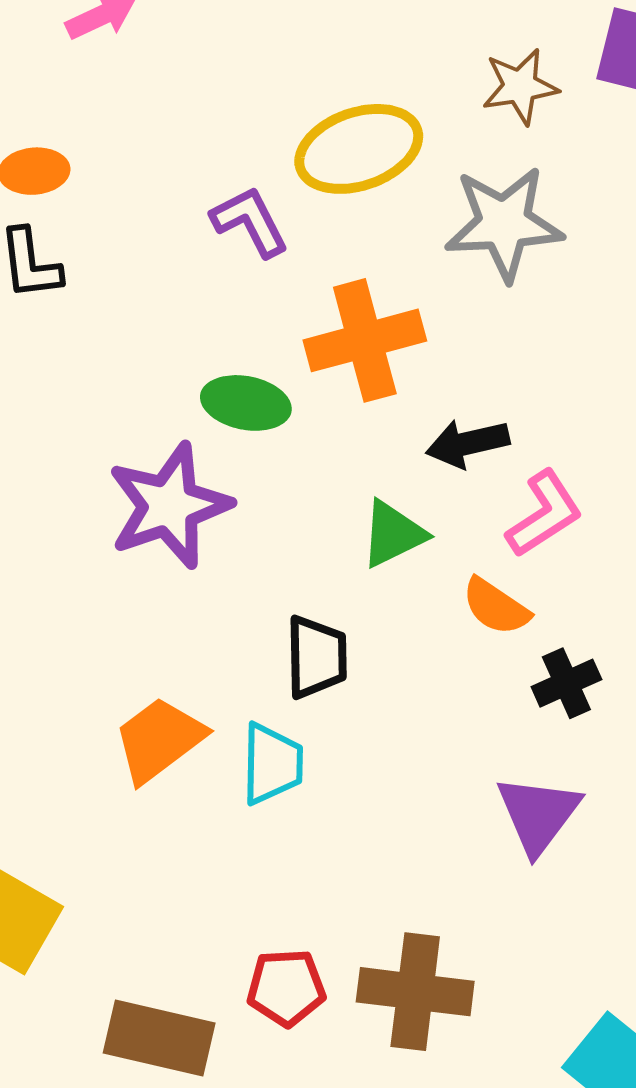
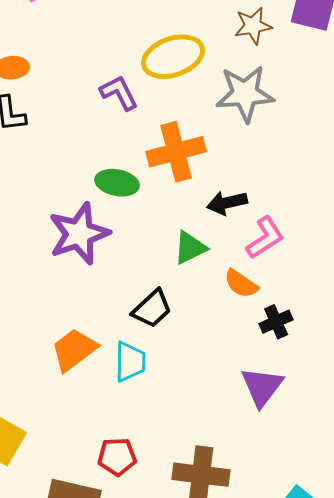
black trapezoid: (316, 657) -> (152, 309), turned 48
red pentagon: (286, 988) -> (117, 457), moved

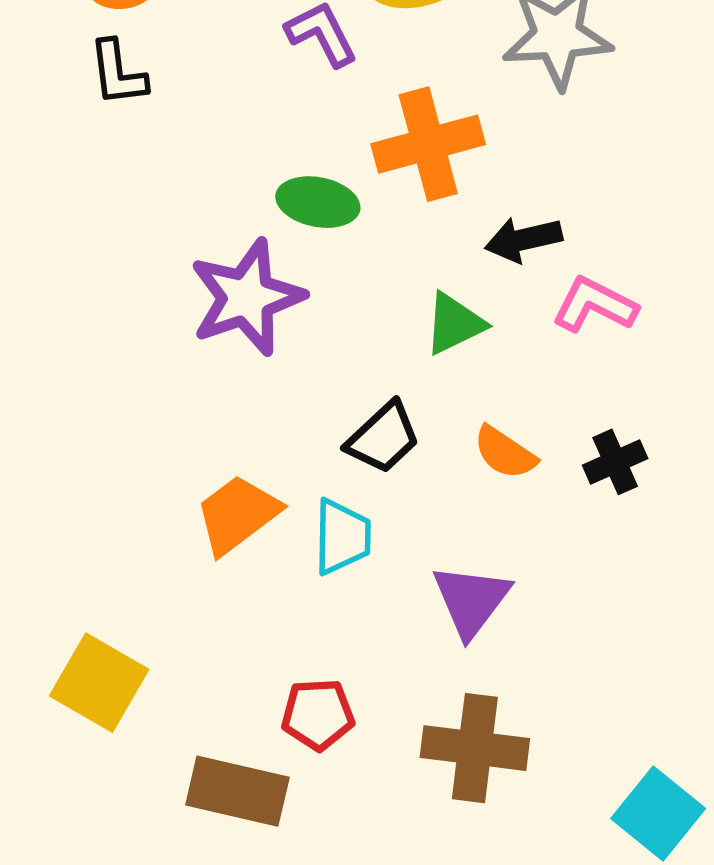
pink L-shape: (265, 238) -> (595, 305), turned -120
orange semicircle: (241, 284) -> (505, 453), moved
purple triangle: (262, 387) -> (471, 600), moved

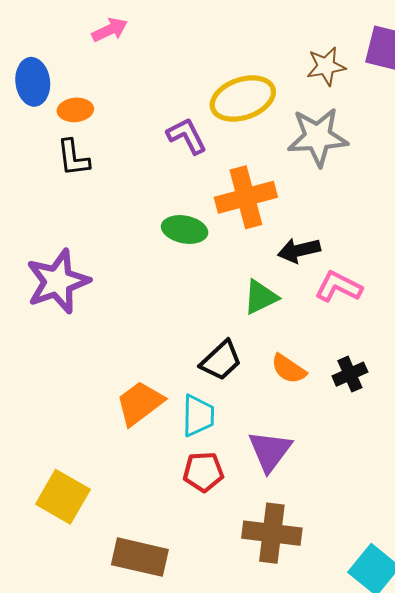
purple star: (247, 297) -> (58, 281), moved
red pentagon: (318, 714) -> (203, 472), moved

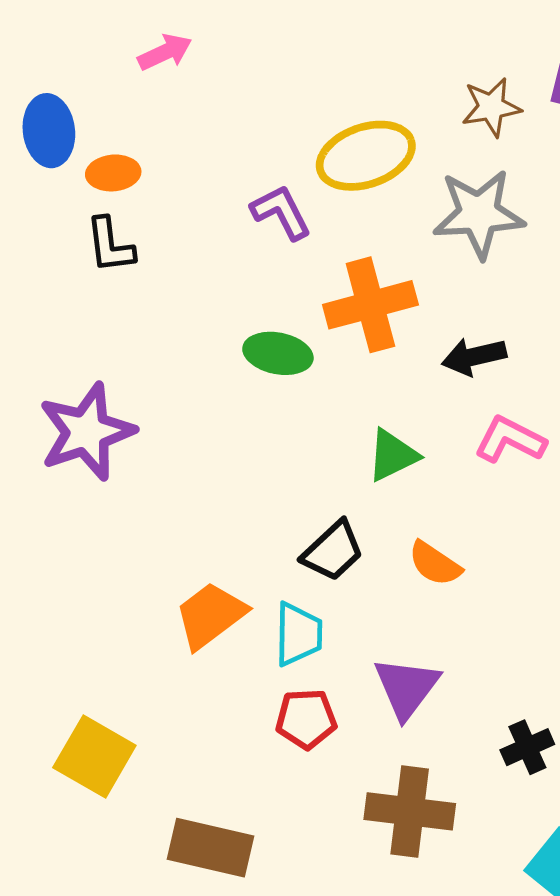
black arrow: (299, 250) -> (474, 357), moved
black cross: (350, 374) -> (527, 747), moved

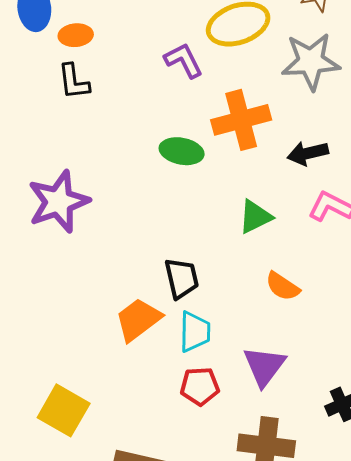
black trapezoid: (333, 551) -> (182, 278), moved, turned -60

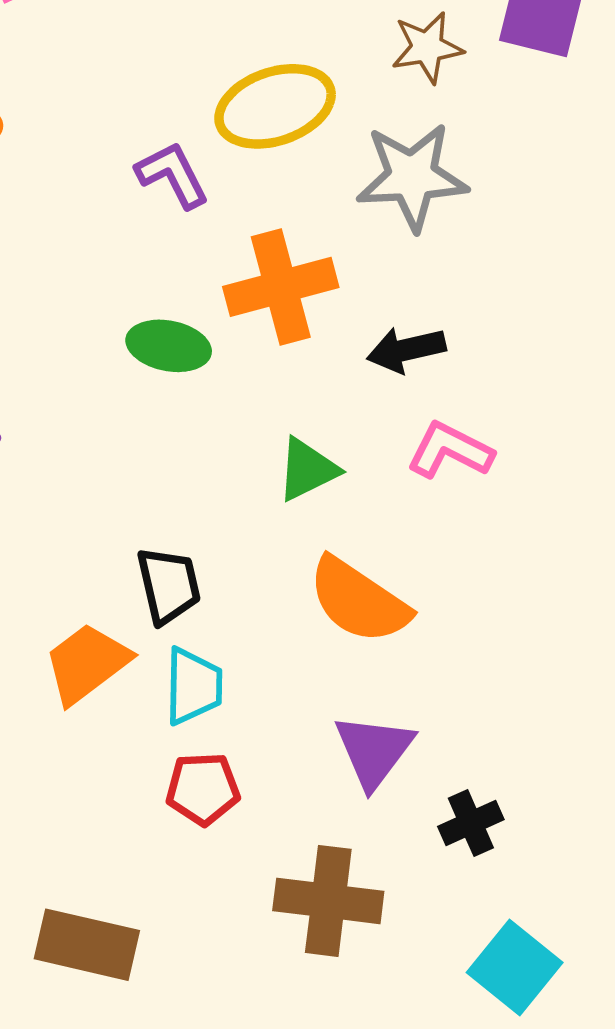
orange semicircle: (282, 286) -> (359, 601), size x1.6
purple triangle: (264, 366) -> (374, 751), moved

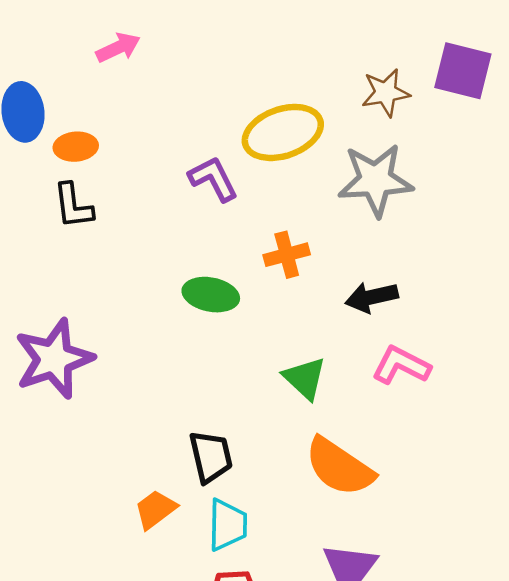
orange cross: (281, 287) -> (287, 255), size x0.6
green triangle: (307, 469) -> (305, 378), turned -51
orange trapezoid: (87, 663) -> (155, 509), size x0.7

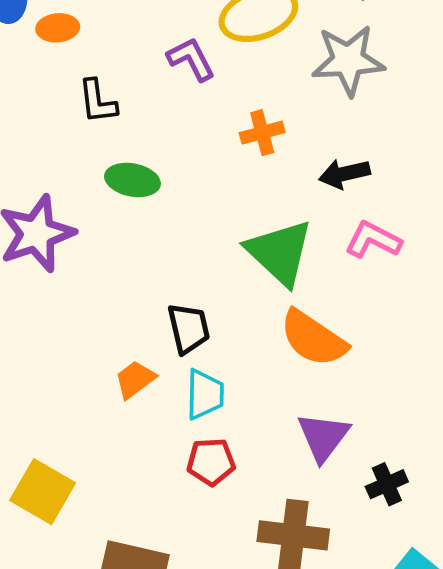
black L-shape: (73, 206) -> (98, 101), moved
green ellipse: (211, 295) -> (132, 180), moved
green triangle: (305, 378) -> (280, 252), size x1.6

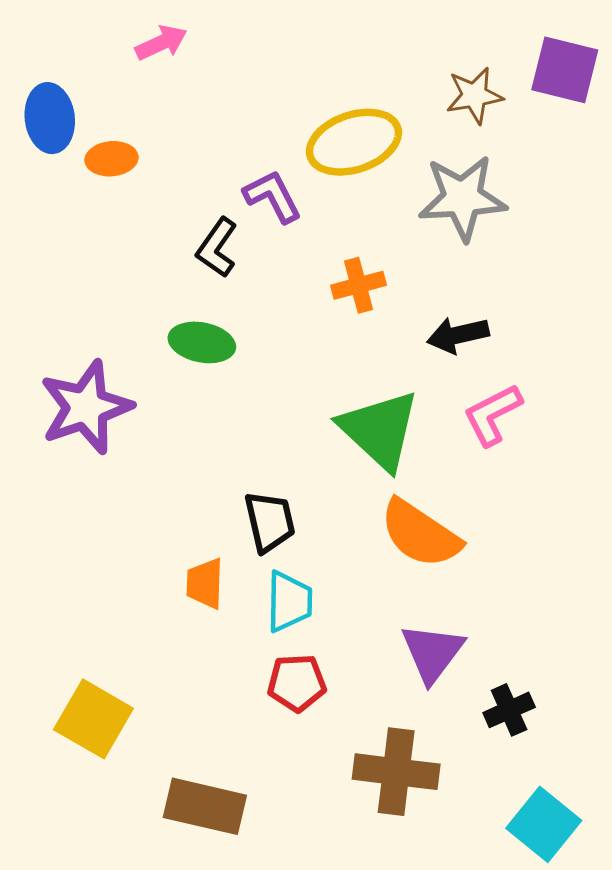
black L-shape: (98, 101) -> (217, 248), moved, turned 42
pink L-shape: (373, 240) -> (493, 415), turned -54
orange trapezoid: (135, 379) -> (205, 583), turned -51

